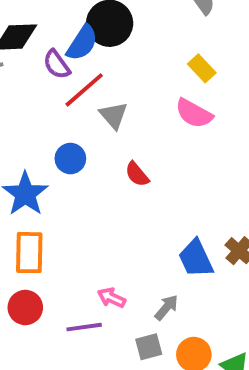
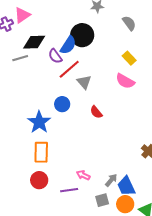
blue trapezoid: (196, 258) -> (126, 186), moved

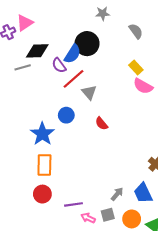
pink semicircle: (125, 81) -> (143, 86), moved
pink arrow: (83, 175) -> (88, 218), moved
blue trapezoid: (126, 186) -> (143, 193), moved

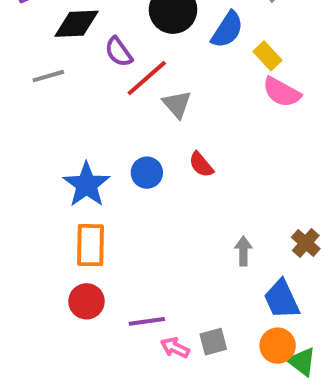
blue semicircle: (72, 54) -> (227, 30), moved
gray line: (23, 67) -> (48, 76), moved
blue circle: (66, 115) -> (147, 173), moved
gray arrow: (117, 194) -> (243, 251), moved, turned -40
orange circle: (132, 219) -> (278, 346), moved

